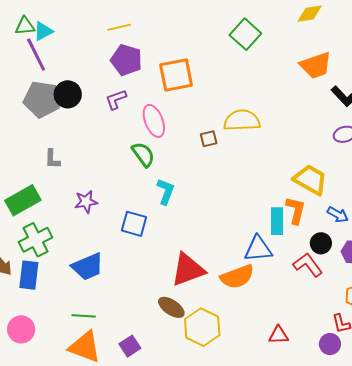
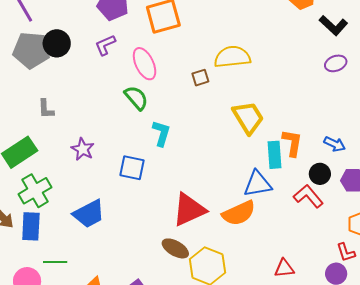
yellow trapezoid: (310, 180) -> (248, 117), moved, turned 33
purple star: (86, 202) -> (83, 149), turned -30
green line: (84, 316) -> (55, 262), moved

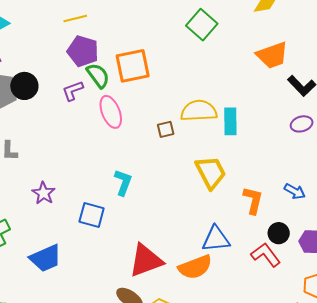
green semicircle: (136, 98) -> (98, 75), moved
blue arrow: (335, 144) -> (295, 191), moved
cyan rectangle: (274, 155) -> (230, 121), moved

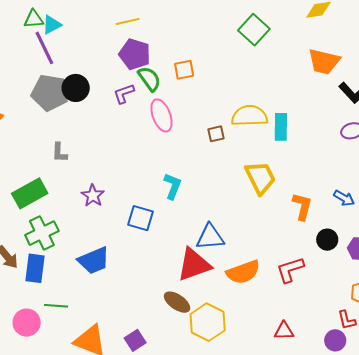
orange trapezoid: (272, 55) -> (324, 62), turned 32
orange square: (133, 66) -> (184, 70), size x0.6
blue triangle: (216, 239) -> (210, 237), moved
red L-shape: (266, 255) -> (290, 270), moved, turned -72

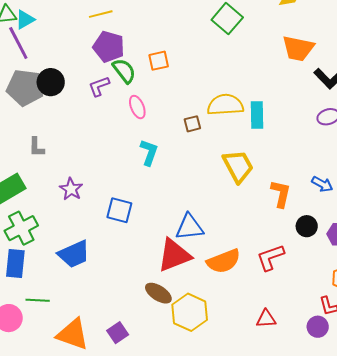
pink ellipse: (161, 115) -> (137, 107), size x0.7
cyan L-shape: (173, 186) -> (149, 152), moved

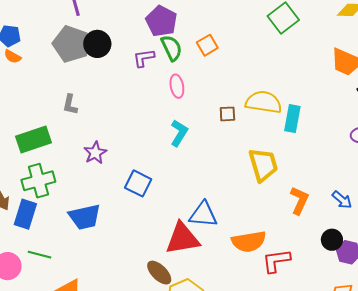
orange square: (159, 61) -> (207, 45), turned -30
black circle: (307, 226) -> (332, 240), moved
orange semicircle: (224, 261) -> (249, 241), moved

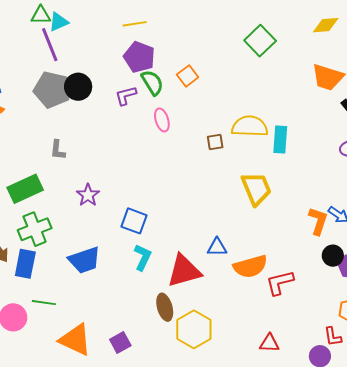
cyan L-shape: (179, 133) -> (143, 257), moved
orange L-shape: (299, 200) -> (318, 221), moved
blue triangle: (203, 214) -> (217, 247), moved, size x0.7
brown ellipse: (159, 273) -> (165, 307), turned 36

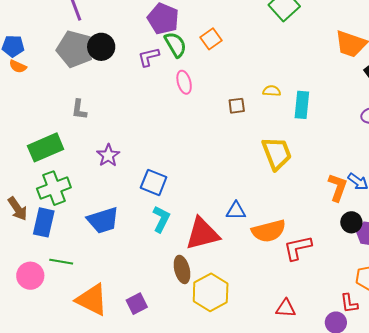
yellow semicircle: (250, 126) -> (272, 91), size x0.5

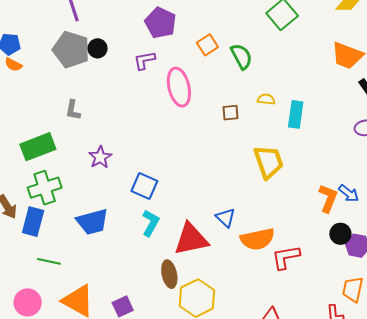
green semicircle: (175, 45) -> (241, 56), moved
black circle: (101, 47) -> (98, 48), size x0.7
pink ellipse: (184, 82) -> (179, 87), size x1.6
blue triangle: (236, 211) -> (226, 218), turned 40
pink circle: (30, 276) -> (28, 302), moved

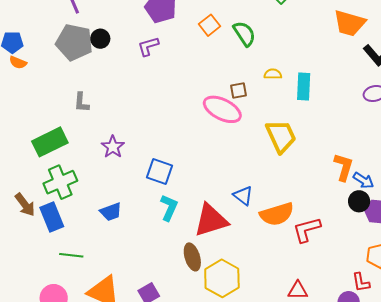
pink ellipse: (179, 87) -> (222, 109), moved, turned -45
blue arrow: (349, 193) -> (363, 180), moved
blue rectangle: (33, 222) -> (52, 217), turned -32
blue trapezoid: (92, 222) -> (111, 212), size x0.7

